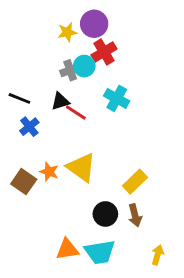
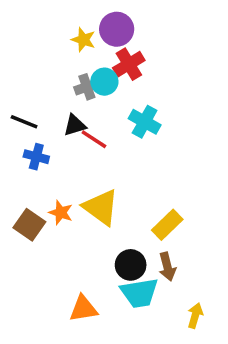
yellow star: (67, 32) -> (83, 40), turned 30
blue cross: (29, 127) -> (36, 157), turned -36
cyan trapezoid: (100, 252) -> (139, 293), moved

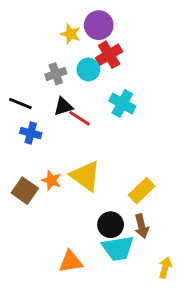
gray cross: (87, 87) -> (56, 74), moved

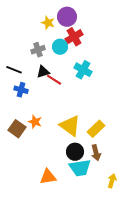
yellow triangle: (85, 176) -> (70, 126), moved

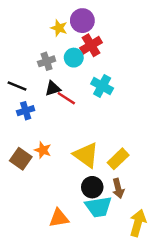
blue cross: (21, 90) -> (26, 111), turned -32
yellow arrow: (112, 181) -> (138, 223), size x1.5

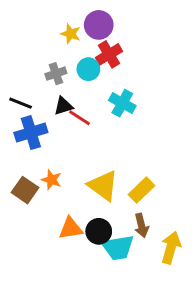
blue cross: (26, 111) -> (31, 133), size x1.5
black circle: (92, 187) -> (99, 231), moved
orange triangle: (59, 218) -> (71, 228), moved
yellow arrow: (138, 223) -> (171, 248), moved

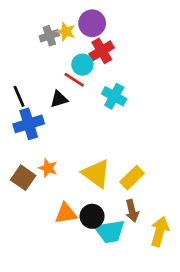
gray cross: (56, 74) -> (49, 36), moved
black line: (21, 103) -> (19, 96), turned 45
red line: (80, 118) -> (74, 80), moved

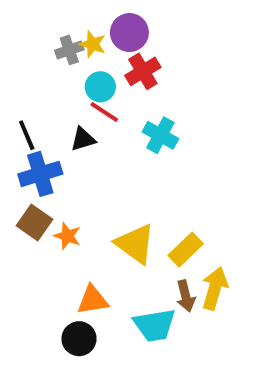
cyan circle: (82, 65) -> (100, 87), moved
brown square: (23, 178) -> (34, 222), moved
black circle: (92, 216) -> (79, 339), moved
yellow arrow: (160, 231) -> (215, 288), moved

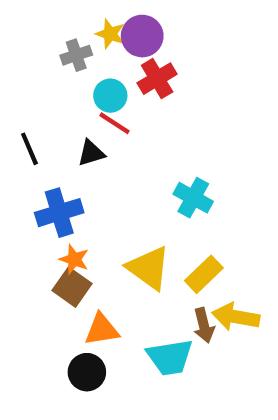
yellow star: (93, 44) -> (110, 34), moved
cyan cross: (160, 135) -> (193, 198), moved
blue cross: (40, 174) -> (59, 213), moved
brown square: (34, 222) -> (72, 287), moved
yellow arrow: (215, 288) -> (236, 317), turned -96

